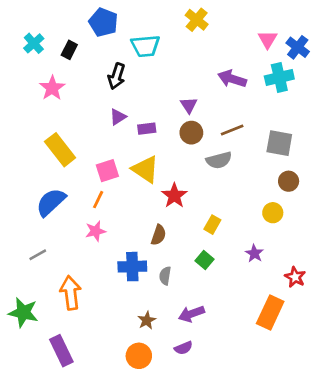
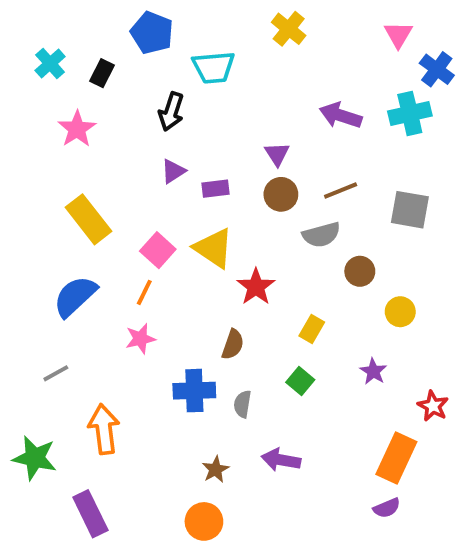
pink triangle: (268, 39) -> (398, 35), moved
pink square: (107, 171) -> (158, 250), turned -30
brown circle: (289, 181) -> (360, 271), moved
purple arrow: (191, 314) -> (281, 460), turned 30
purple semicircle: (183, 348) -> (387, 508), moved

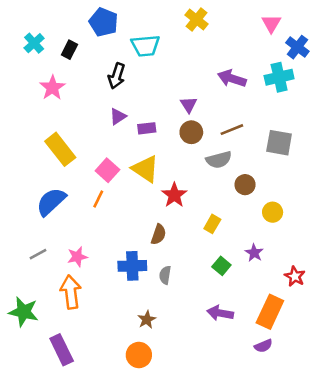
pink star: (140, 339) -> (77, 257), moved
green square: (300, 381) -> (221, 266), moved
purple arrow: (281, 460) -> (220, 313), moved

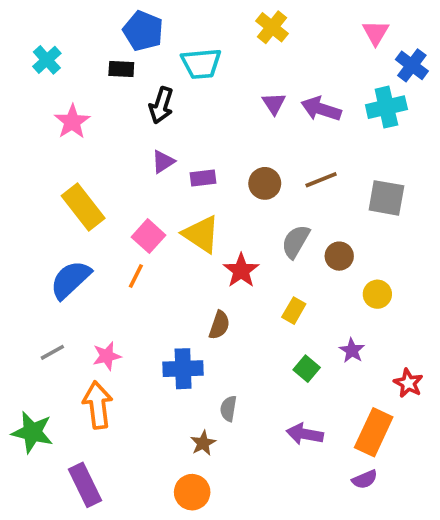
black rectangle: (69, 50) -> (121, 69), moved, turned 66
purple triangle: (189, 105) -> (274, 103), moved
gray semicircle: (219, 160) -> (296, 242), moved, turned 135
gray semicircle: (165, 275) -> (228, 409), moved

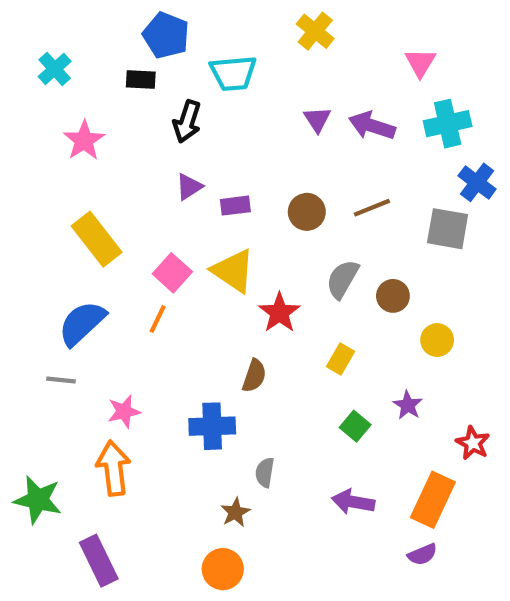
pink triangle: (376, 33) -> (420, 63), moved
blue cross: (412, 65) -> (477, 182), moved
gray line: (52, 352) -> (61, 380), moved, turned 35

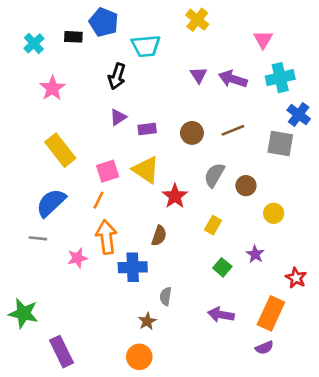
black rectangle: (141, 79) -> (73, 37), moved
pink square: (172, 273) -> (108, 171), turned 30
orange arrow: (113, 468) -> (106, 237), moved

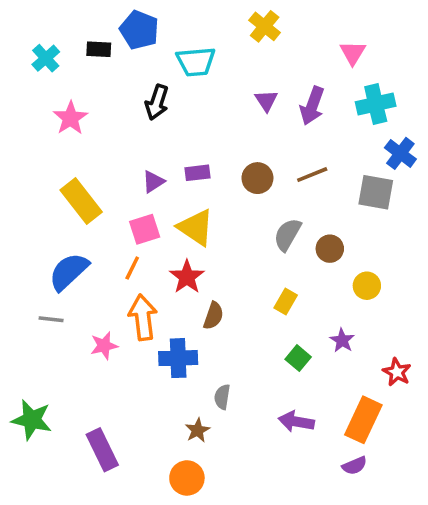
purple arrow: (233, 79) -> (312, 106), turned -88
purple triangle: (118, 117) -> (153, 182), moved
red star: (175, 196) -> (187, 277), moved
purple rectangle: (62, 352) -> (102, 450), moved

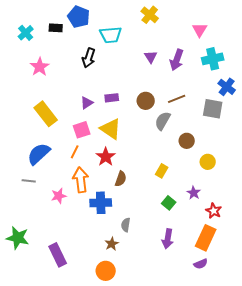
gray semicircle: (287, 235) -> (163, 121), moved
red star: (397, 372) -> (214, 211), moved
purple arrow: (296, 422) -> (168, 239), turned -90

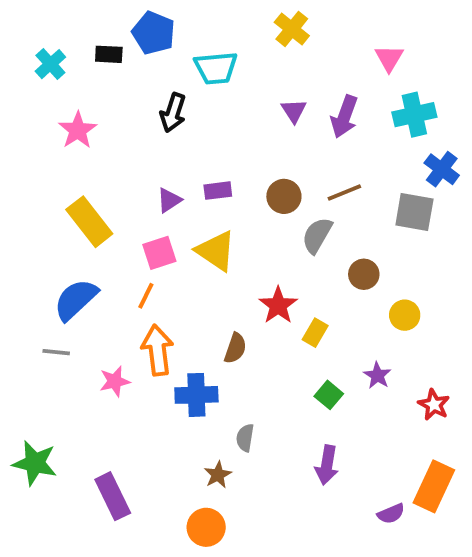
red star: (106, 157) -> (278, 305), moved
red star: (214, 211) -> (434, 405), moved
orange rectangle: (206, 238) -> (434, 486), moved

